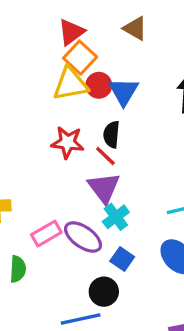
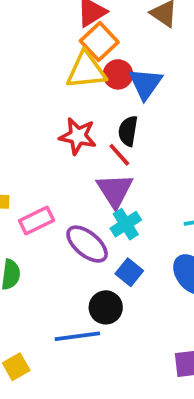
pink rectangle: (46, 234) -> (37, 221), moved

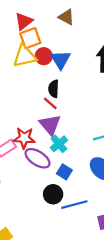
orange square: (99, 42) -> (30, 38), turned 30
red star: (78, 136) -> (24, 138), moved
blue line: (77, 336) -> (74, 205), moved

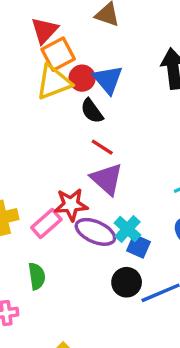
black semicircle: (54, 89) -> (92, 111), moved, turned -30
cyan cross: (59, 144) -> (128, 229), moved

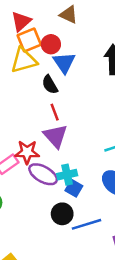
red circle: (82, 78) -> (51, 44), moved
red line: (102, 147) -> (55, 112), turned 30
cyan cross: (128, 229) -> (67, 175), turned 30

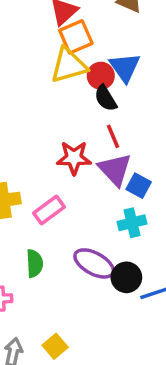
red circle: (51, 44) -> (101, 76), moved
red star: (27, 152) -> (74, 158), moved
purple ellipse: (43, 174) -> (94, 263), moved
blue square: (74, 188) -> (139, 186), moved

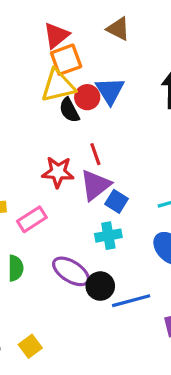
black semicircle: (106, 98) -> (69, 110), moved
purple triangle: (115, 169) -> (95, 185), turned 32

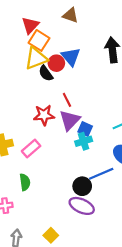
orange square: (66, 60) -> (39, 40), turned -30
cyan cross: (108, 236) -> (84, 141), moved
purple ellipse: (71, 271) -> (82, 206), moved
blue line: (131, 301) -> (101, 174), moved
yellow square: (30, 346) -> (51, 235), moved

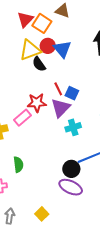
orange square: (39, 40) -> (42, 23), moved
red circle: (56, 63) -> (48, 46), moved
blue square: (85, 129) -> (72, 93), moved
pink rectangle: (31, 149) -> (23, 118), moved

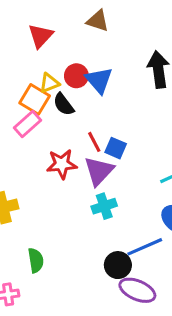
orange square: (42, 23) -> (35, 99), moved
yellow triangle: (30, 50) -> (49, 83), size x0.6
pink rectangle: (23, 118) -> (27, 124), moved
cyan cross: (73, 127) -> (104, 206), moved
purple ellipse: (71, 187) -> (137, 290), moved

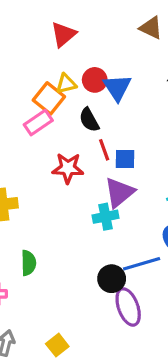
brown triangle: (98, 21) -> (151, 28), moved
black semicircle: (64, 104) -> (89, 120), moved
blue square: (116, 148) -> (125, 159), turned -30
purple triangle: (99, 171) -> (119, 192), moved
purple ellipse: (137, 290) -> (128, 307), turned 39

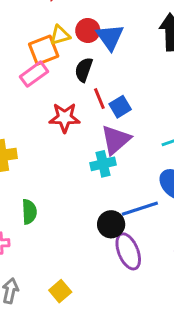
orange square: (49, 98) -> (44, 50), turned 32
black semicircle: (89, 120) -> (84, 70), turned 50
blue square: (125, 159) -> (120, 107), turned -30

